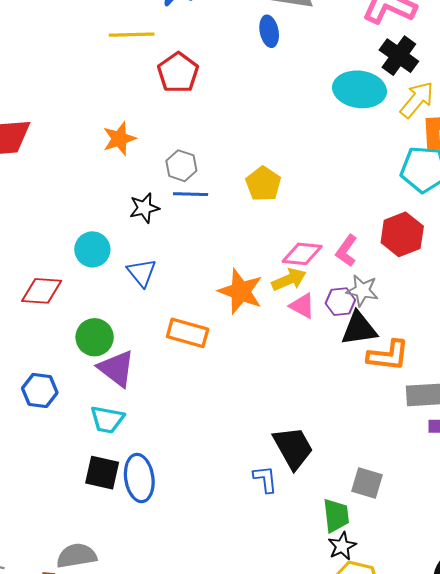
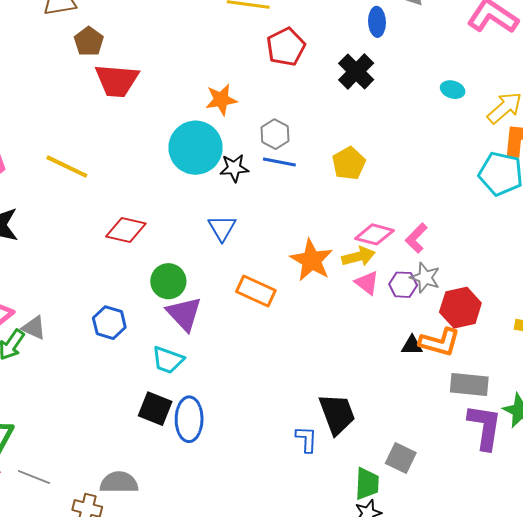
black cross: (399, 56) -> (356, 71), moved
cyan ellipse: (359, 89) -> (453, 90), size x0.5
red hexagon: (402, 234) -> (460, 308), moved
cyan circle: (92, 249) -> (196, 148), moved, size x1.6
black triangle: (359, 329) -> (412, 345), moved, size x0.6

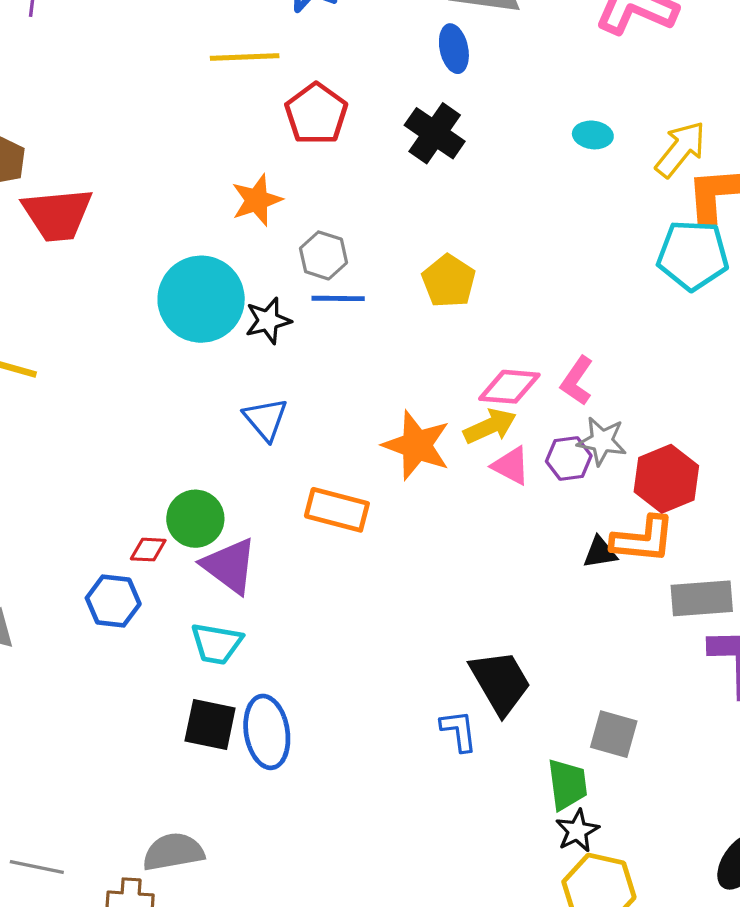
orange star: (221, 100) -> (257, 200), moved
red diamond: (126, 230) -> (148, 550), moved, size x0.6

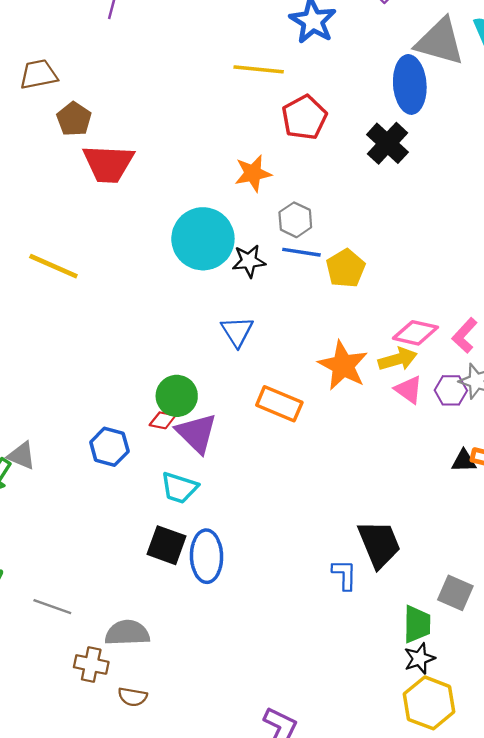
blue ellipse: (454, 49) -> (410, 84), size x1.6
yellow pentagon: (449, 281) -> (346, 268), moved
red diamond: (148, 550) -> (163, 420), moved
gray line: (37, 867) -> (52, 607), moved

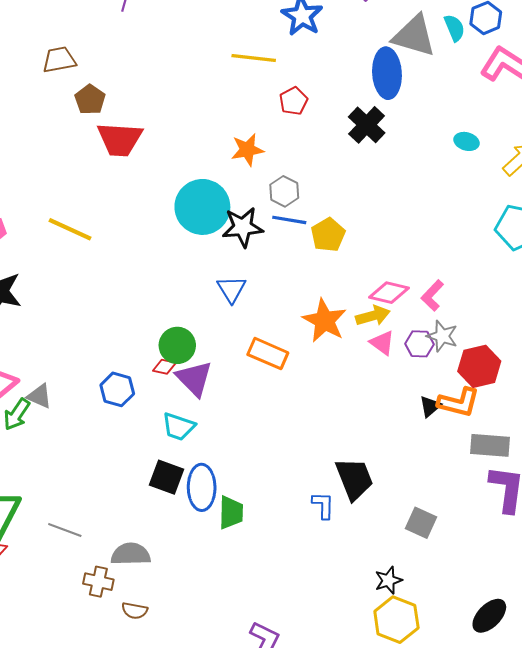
red pentagon: (304, 117) -> (293, 101), size x0.7
black star: (249, 261) -> (243, 227), size x1.4
black triangle: (464, 461) -> (430, 406), turned -40
green trapezoid: (417, 624) -> (231, 513), moved

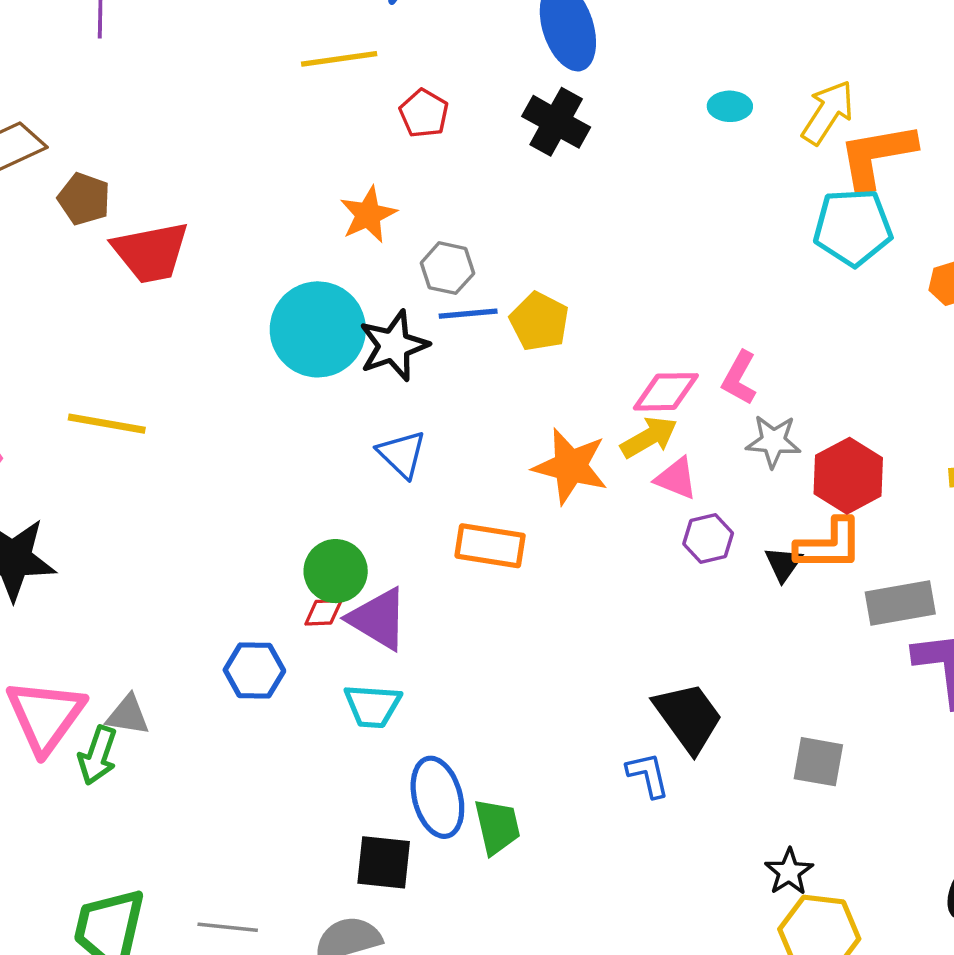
purple hexagon: (420, 344) -> (708, 538), moved
black square: (166, 477) -> (384, 862), moved

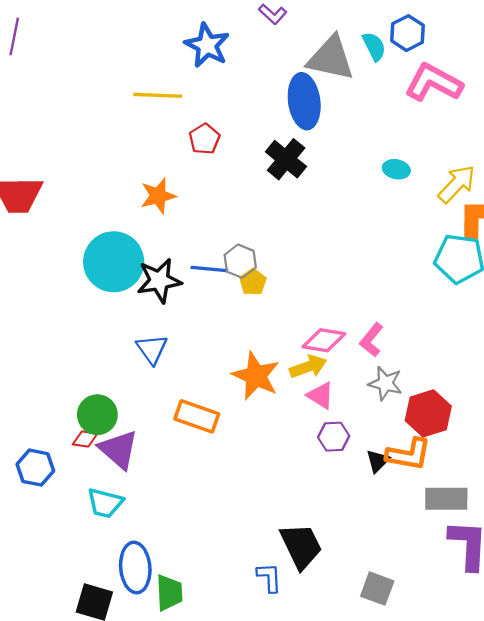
gray hexagon: (447, 268) -> (240, 261), moved
yellow pentagon: (539, 322) -> (253, 282), size x0.7

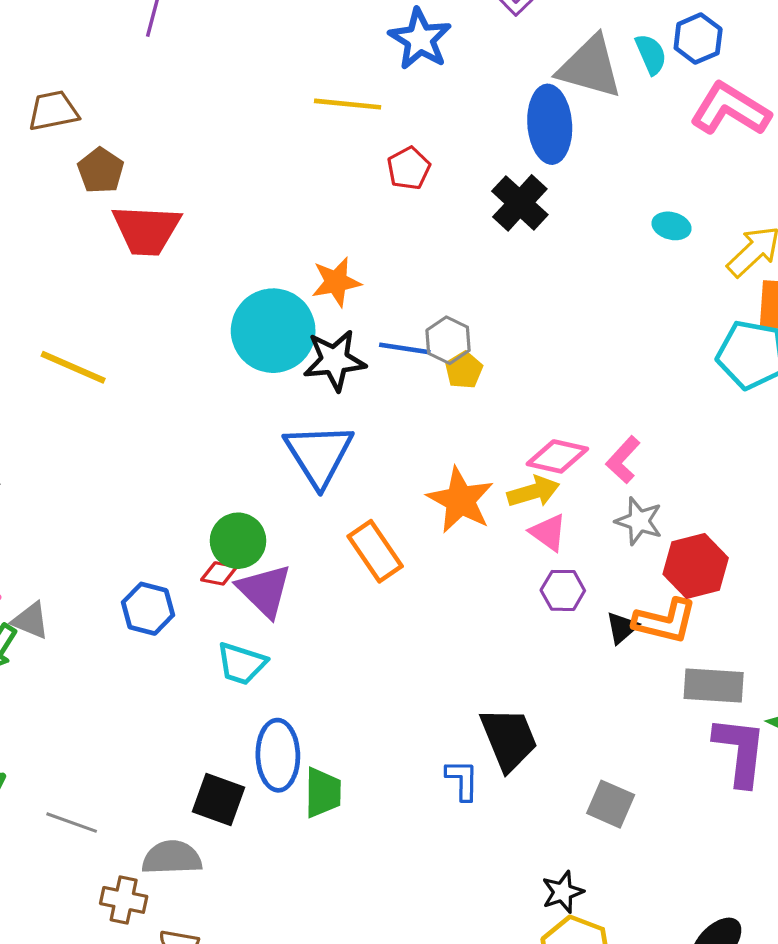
orange star: (158, 196) -> (336, 282), moved
blue triangle: (152, 349) -> (319, 455), size x1.6
orange rectangle: (197, 416) -> (375, 551), turned 33

